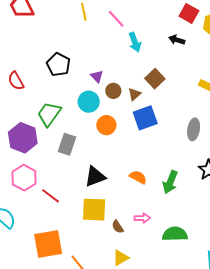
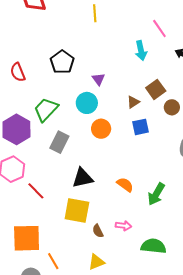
pink line: (116, 19) -> (159, 28), moved
brown circle: (113, 91) -> (172, 107), moved
blue square: (145, 118) -> (140, 127), size x0.7

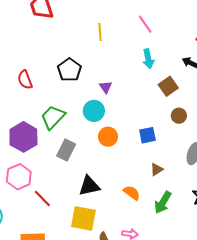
yellow line: (95, 13) -> (100, 32), moved
pink line: (159, 28) -> (145, 24), moved
brown square: (156, 89) -> (168, 86), moved
brown triangle: (133, 102) -> (157, 169), moved

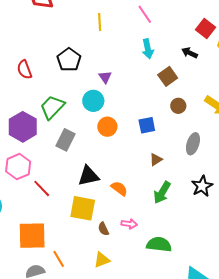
orange semicircle: (132, 193) -> (119, 188), moved

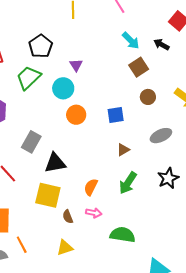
cyan arrow: (148, 49) -> (131, 40), moved, turned -36
green trapezoid: (52, 107) -> (28, 78), moved
gray rectangle: (66, 140) -> (31, 142), moved
gray ellipse: (193, 144) -> (161, 136), turned 45
orange semicircle: (119, 188) -> (91, 187), moved, turned -102

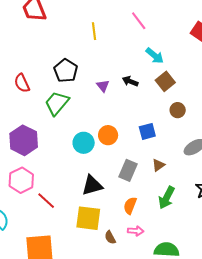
black arrow: (161, 44) -> (130, 81), moved
cyan circle: (63, 88) -> (84, 143), moved
gray rectangle: (31, 142) -> (128, 170), moved

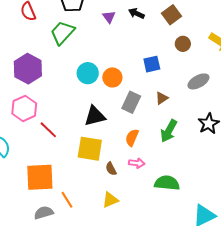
orange circle: (108, 135) -> (112, 77), moved

